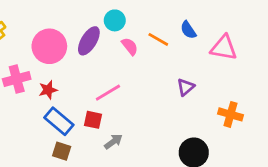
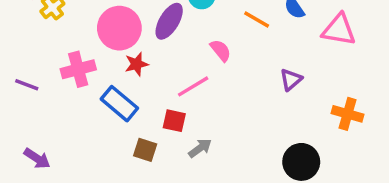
pink semicircle: (130, 46) -> (221, 50), moved
red star: (48, 90) -> (137, 64), moved
blue rectangle: (59, 121) -> (119, 104), moved
brown square: (62, 151) -> (145, 150), moved

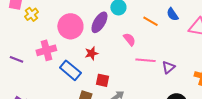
red star: (137, 64) -> (91, 53), moved
purple triangle: (291, 80) -> (168, 67), moved
pink line: (193, 86) -> (145, 60), moved, turned 36

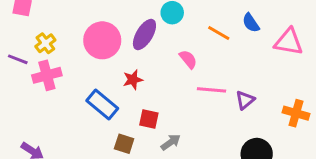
yellow cross: (31, 14) -> (45, 43), moved
pink cross: (46, 50) -> (47, 75), moved
purple line: (16, 59) -> (18, 59), moved

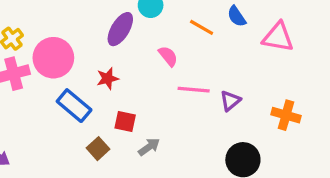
pink circle: (102, 40) -> (53, 58), moved
brown square: (124, 144) -> (98, 149), turned 30

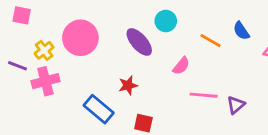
purple ellipse: (120, 29) -> (139, 42), turned -72
pink semicircle: (168, 56) -> (181, 66), turned 78
pink circle: (53, 58) -> (80, 38), moved

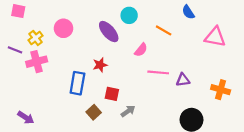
blue semicircle: (241, 31) -> (188, 12), moved
pink circle: (80, 38) -> (63, 28), size x0.7
purple triangle: (236, 105) -> (183, 80), turned 32
blue rectangle: (99, 109) -> (77, 83), turned 60

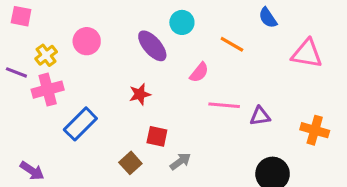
blue rectangle: (77, 83) -> (80, 124), moved, turned 35

